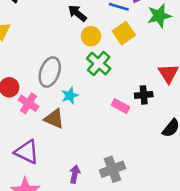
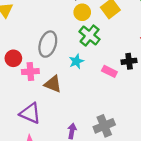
cyan star: (70, 96) -> (76, 61), moved
pink cross: (28, 103) -> (30, 72), turned -35

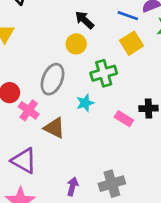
yellow circle: (82, 12) -> (76, 44), moved
green cross: (90, 36) -> (104, 73), turned 30
pink cross: (30, 72) -> (29, 110), turned 35

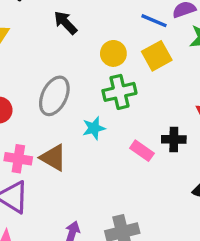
black arrow: (84, 20) -> (66, 23), moved
yellow circle: (76, 44) -> (113, 53), moved
pink cross: (29, 110) -> (18, 159), moved, turned -30

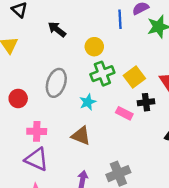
blue line: (154, 21) -> (120, 19), turned 72
yellow square: (157, 56) -> (134, 77), moved
brown triangle: (53, 158) -> (81, 136), moved

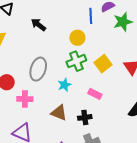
yellow circle: (94, 47) -> (77, 38), moved
black cross: (146, 102) -> (85, 117), moved
pink cross: (37, 131) -> (25, 99), moved

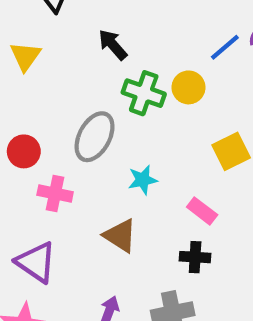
blue line: (91, 16) -> (225, 47), turned 42
green cross: (76, 61) -> (144, 93), moved, turned 30
black cross: (85, 117) -> (195, 257), moved

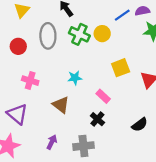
gray ellipse: (95, 137) -> (48, 36), moved, turned -35
red circle: (24, 151) -> (18, 46), moved
black cross: (195, 257) -> (97, 119), turned 32

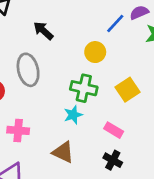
green cross: (79, 34) -> (84, 88), moved

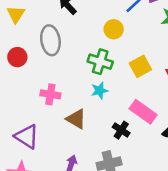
cyan star: (73, 115) -> (100, 91), moved
pink cross: (18, 130) -> (50, 94), moved
pink rectangle: (114, 130) -> (143, 112), moved, size x1.5

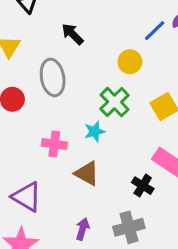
green cross: (100, 62) -> (115, 102), turned 30
cyan star: (100, 91) -> (95, 132), moved

